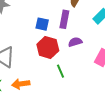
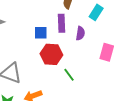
purple semicircle: (75, 42) -> (80, 33), moved, turned 128

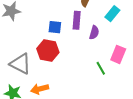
red hexagon: (51, 54) -> (48, 51), moved
green line: (69, 75) -> (101, 68), moved

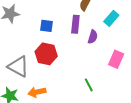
blue square: (55, 27) -> (46, 26), moved
green line: (101, 68) -> (89, 85), moved

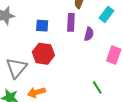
gray triangle: (18, 67) -> (16, 68), turned 45
green line: (89, 85) -> (97, 87), moved

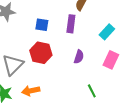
cyan rectangle: (106, 14) -> (107, 32), moved
purple semicircle: (89, 34) -> (79, 57), moved

